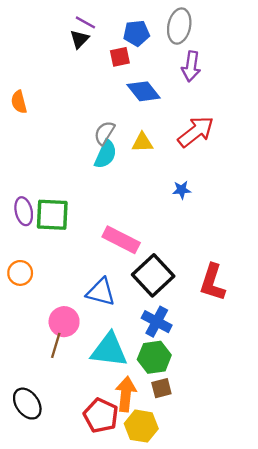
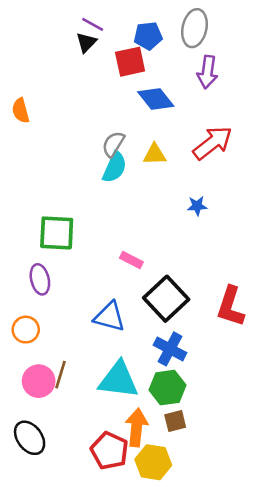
red square: (120, 57) -> (130, 62), size x1.4
purple ellipse: (24, 211) -> (40, 279), moved
pink rectangle: (121, 240) -> (131, 260), size x0.6
orange circle: (20, 273) -> (26, 330), moved
pink circle: (64, 322) -> (39, 381), moved

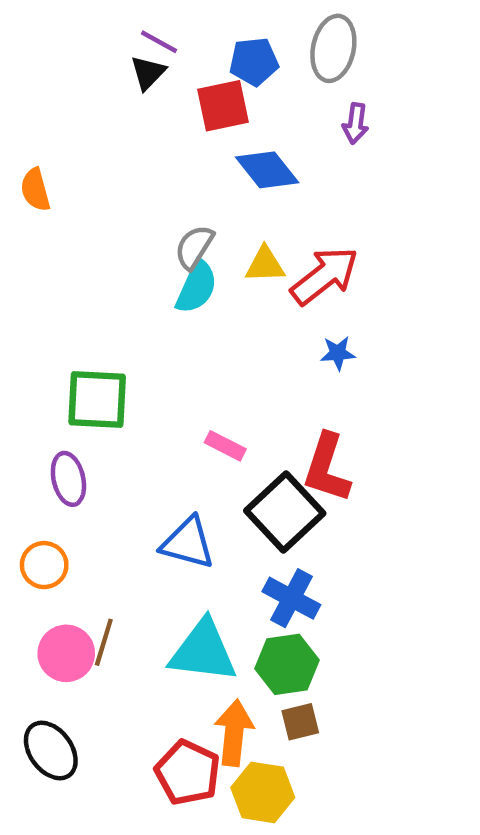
purple arrow: (207, 72) -> (355, 123), size x0.7
red arrow: (213, 143) -> (325, 276), moved
red L-shape: (231, 306) -> (327, 468), moved

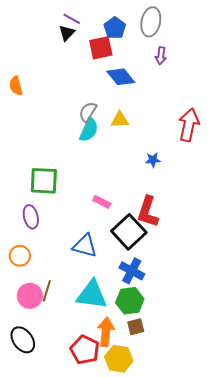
blue pentagon: (254, 62) -> (115, 28), turned -30
red arrow: (325, 276) -> (189, 125), moved, turned -40

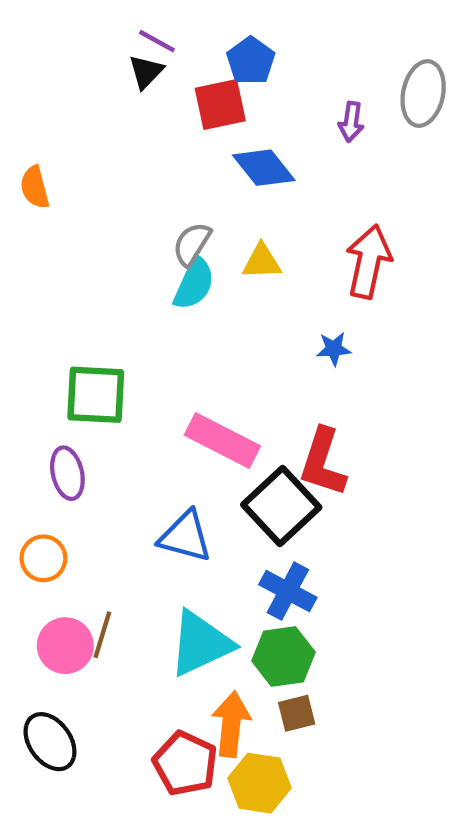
gray ellipse: (151, 22) -> (423, 94), moved
red arrow: (189, 125) -> (369, 262), moved
pink rectangle: (102, 202) -> (222, 440), size x1.8
cyan triangle: (92, 295) -> (201, 643), turned -32

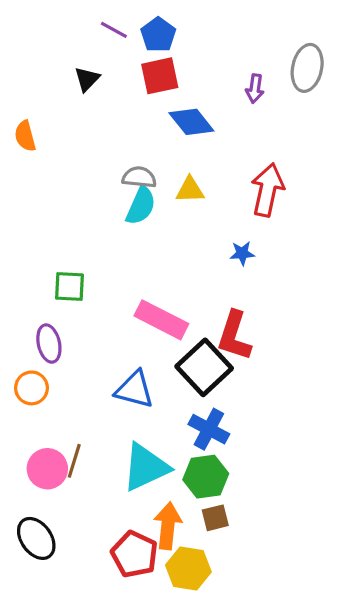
blue pentagon: (251, 61) -> (158, 35), moved
black triangle: (146, 72) -> (87, 79), moved
gray semicircle: (192, 244) -> (139, 177), turned 64
green square: (96, 395) -> (70, 287), size x0.7
orange circle: (43, 558) -> (31, 388), moved

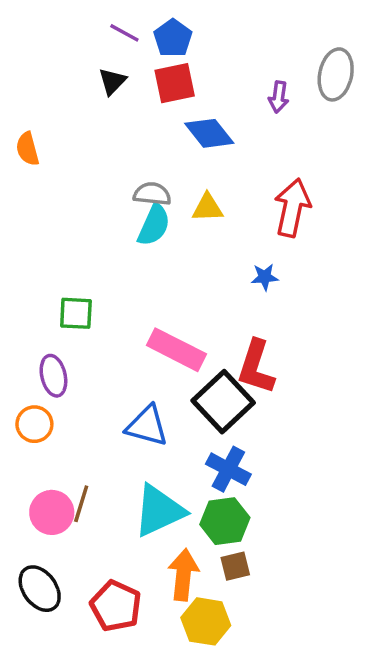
black triangle: (87, 79) -> (112, 81), moved
red pentagon: (134, 554) -> (116, 606), moved

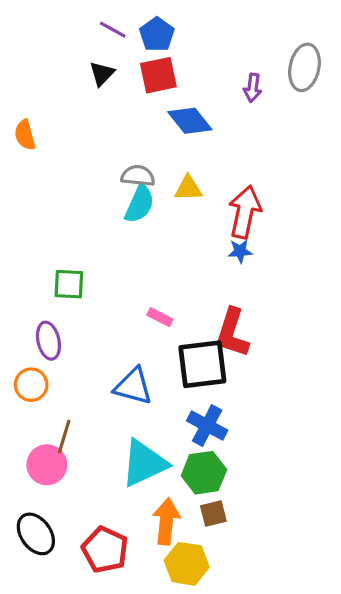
red arrow: (292, 208) -> (245, 212), moved
pink rectangle: (176, 350) -> (160, 317), size x0.5
black square: (223, 402) -> (202, 364), turned 36
brown line: (81, 504) -> (64, 437), moved

